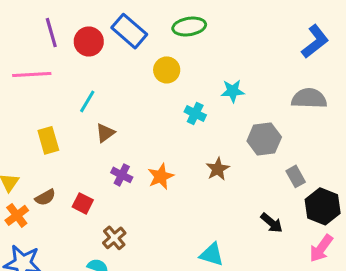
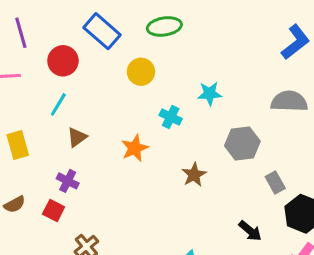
red circle: (89, 42) -> (63, 61), moved
purple cross: (122, 175) -> (68, 181), moved
orange star: (161, 176) -> (135, 148), moved

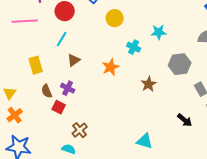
brown semicircle: (15, 204) -> (47, 91), moved, turned 96

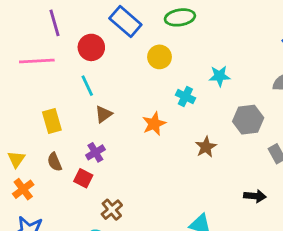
cyan line: (62, 39) -> (87, 86), turned -56
purple cross: (68, 88) -> (95, 152), turned 32
brown semicircle: (47, 91) -> (55, 162), moved
black arrow: (185, 120) -> (255, 196), turned -35

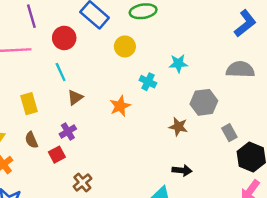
brown star: (206, 147) -> (178, 127), moved, turned -30
red square: (83, 178) -> (57, 155), turned 35
black arrow: (255, 196) -> (182, 170), moved

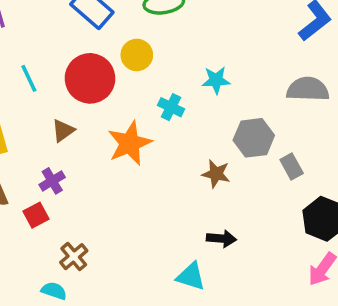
red circle: (64, 38) -> (90, 78), moved, size x1.4
cyan line: (61, 72) -> (29, 78), moved
orange star: (120, 106) -> (130, 143), size x1.4
gray rectangle: (229, 133) -> (292, 167), moved

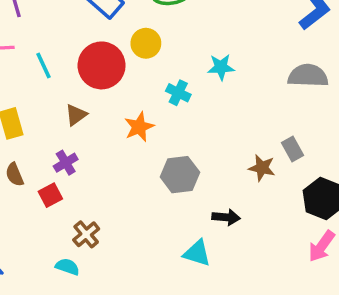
gray hexagon: (254, 138) -> (180, 175), moved
orange star: (130, 143) -> (139, 127), size x0.7
brown star: (216, 174) -> (262, 168), moved

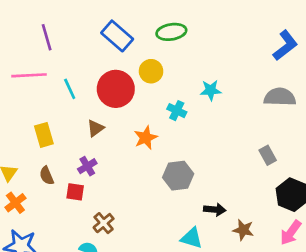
brown star: (262, 168) -> (243, 230), moved
red square: (50, 195) -> (75, 192), turned 36

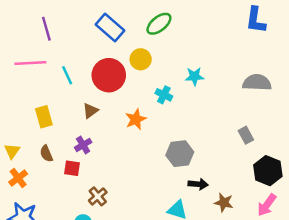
green ellipse: (171, 32) -> (159, 24), turned -30
blue L-shape: (285, 45) -> (256, 20), moved, turned 136
gray hexagon: (178, 176) -> (180, 154), moved

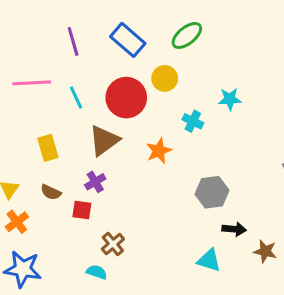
purple line: (46, 29) -> (73, 41), moved
brown triangle: (90, 111) -> (104, 140), size x1.6
brown semicircle: (46, 154) -> (51, 192), turned -42

